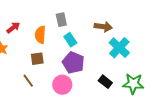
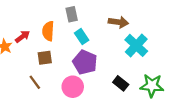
red arrow: (13, 28) -> (23, 37), moved

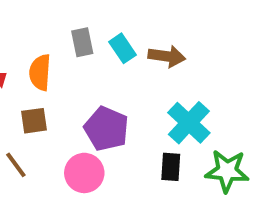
cyan rectangle: (82, 37) -> (122, 48), moved
cyan cross: (136, 45) -> (189, 123), moved
black rectangle: (121, 83) -> (171, 167), turned 56

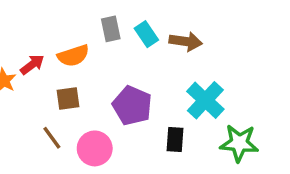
orange semicircle: (40, 72) -> (73, 56), turned -112
black rectangle: (171, 167) -> (175, 140), moved
pink circle: (84, 173) -> (95, 148), moved

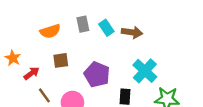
orange semicircle: (73, 56) -> (50, 31), moved
red arrow: (32, 65) -> (32, 73), moved
brown square: (68, 98) -> (61, 60), moved

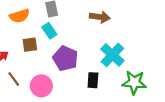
cyan rectangle: (106, 28) -> (49, 31), moved

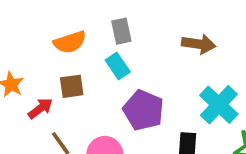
brown square: (30, 45) -> (72, 86), moved

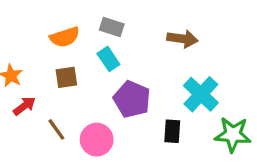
gray rectangle: (121, 31) -> (112, 27), turned -60
red arrow: (40, 108) -> (24, 106), moved

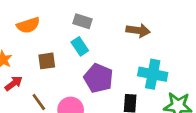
orange semicircle: (65, 37) -> (28, 25), moved
cyan cross: (201, 94) -> (153, 74), turned -32

